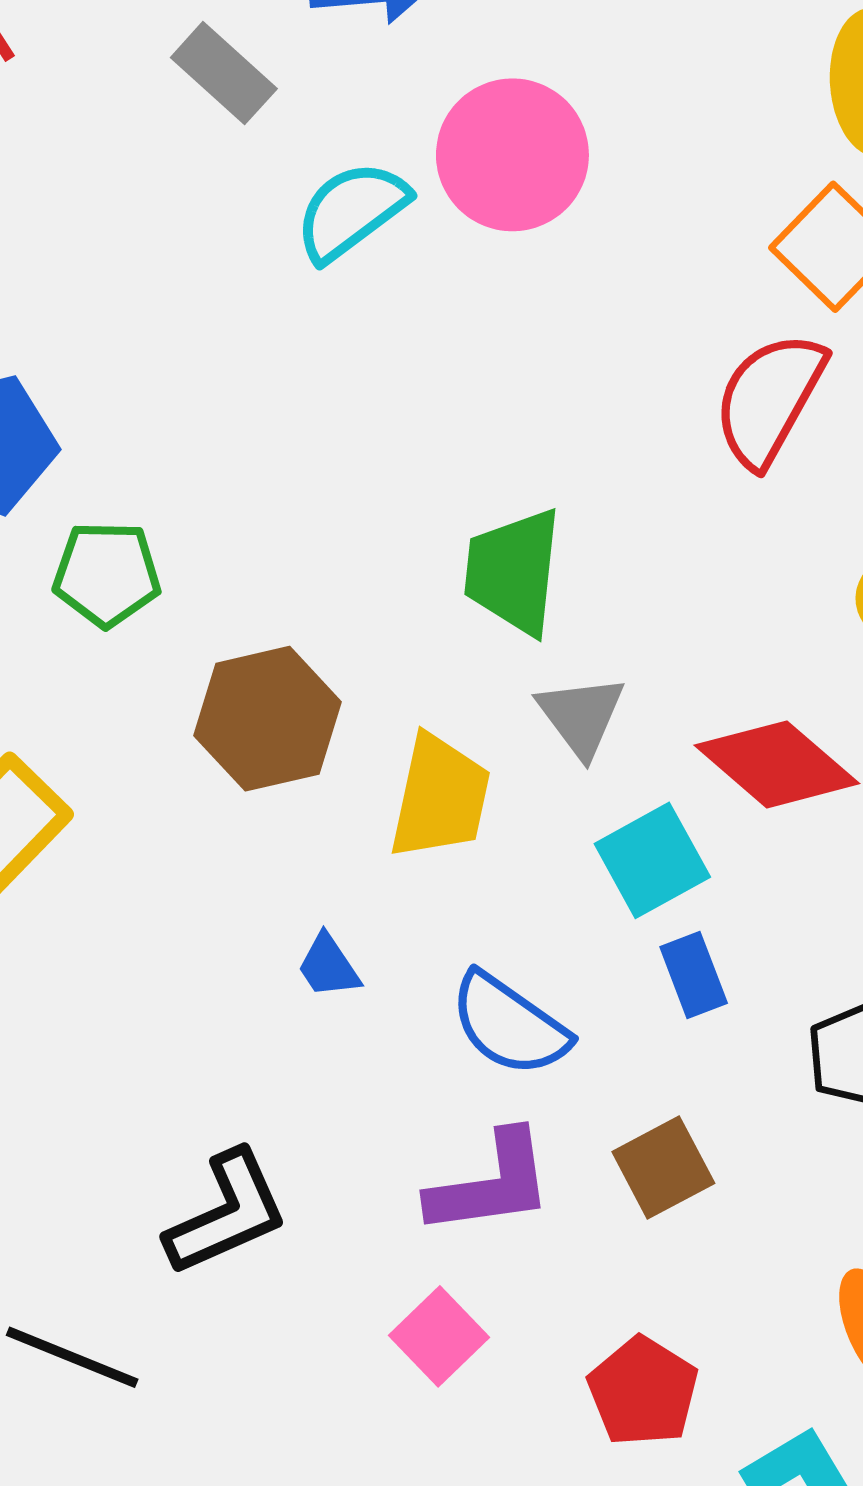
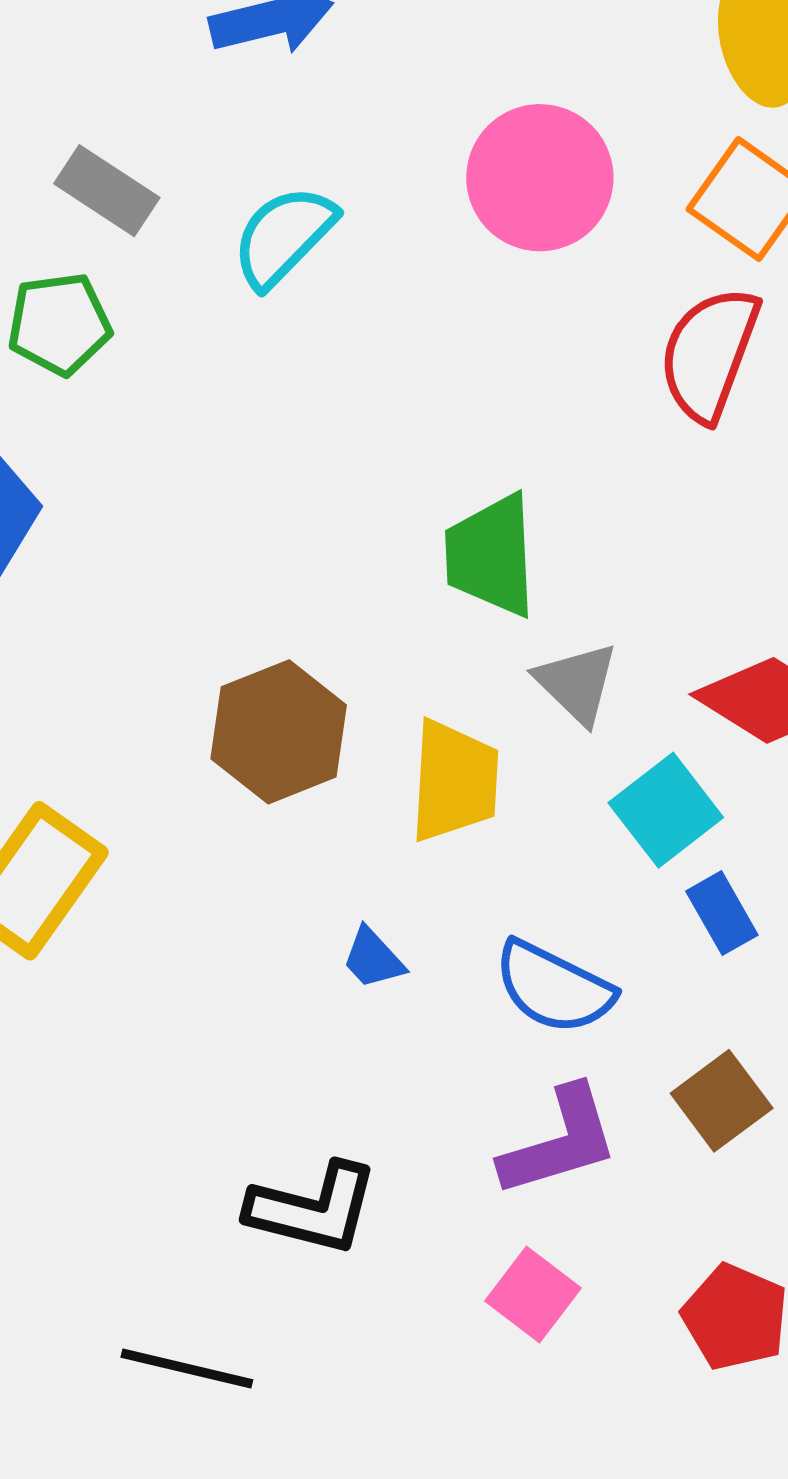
gray rectangle: (224, 73) -> (107, 191), moved
pink circle: (512, 155) -> (540, 178), moved
green pentagon: (107, 574) -> (59, 324), moved
black L-shape: (227, 1213) -> (313, 1209), turned 47

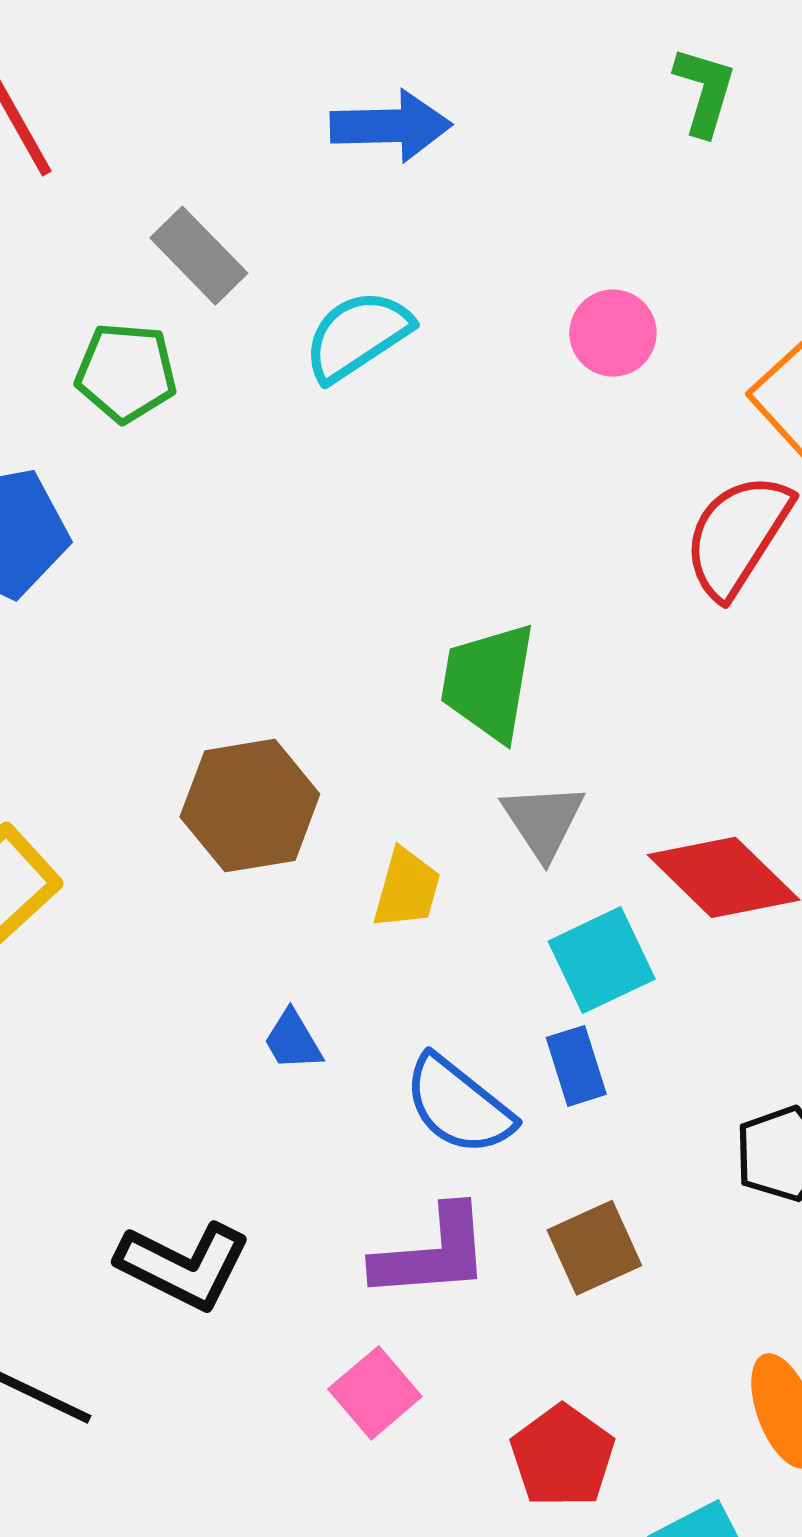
pink circle: (540, 178) -> (613, 333), size x0.6
yellow trapezoid: (454, 781) -> (407, 889), size x0.7
blue rectangle: (722, 913) -> (576, 1066), moved

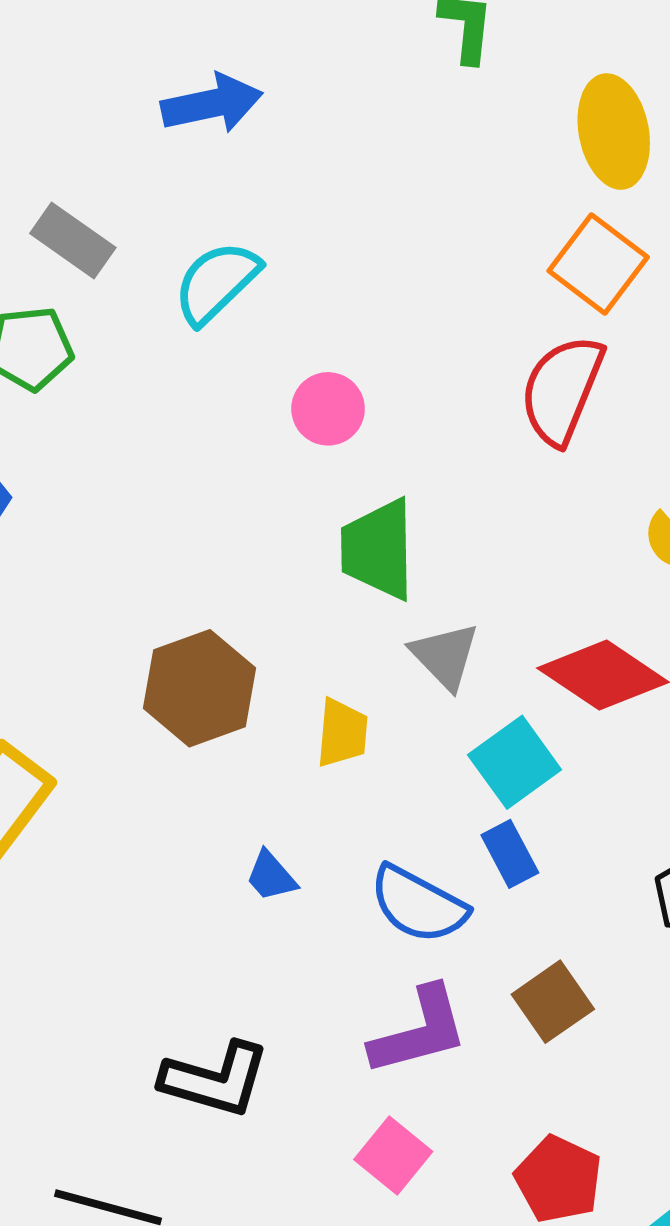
pink circle: (613, 333) -> (328, 409), moved

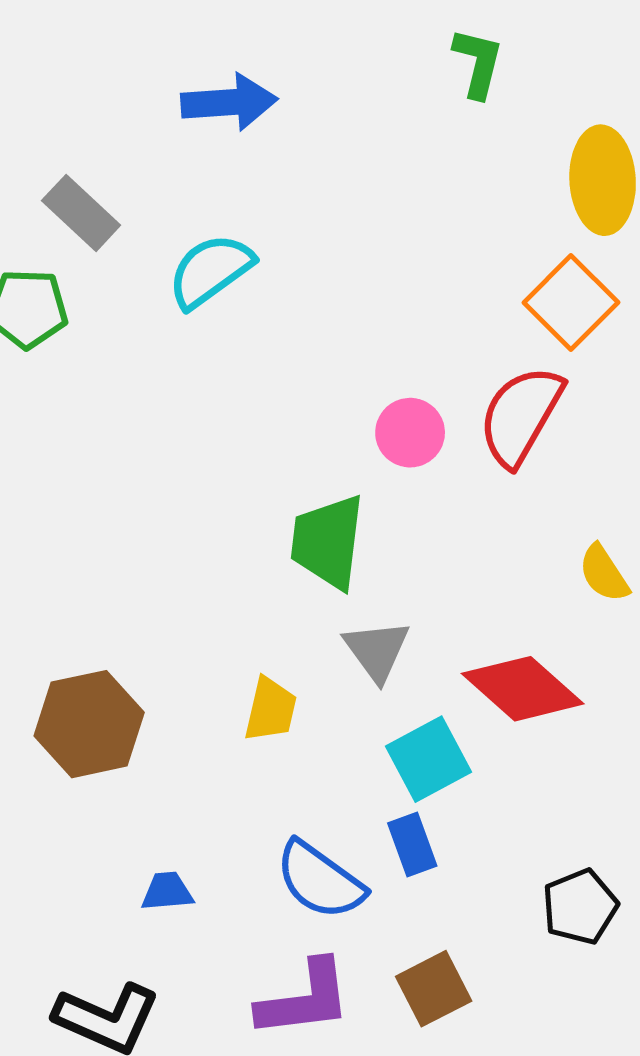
pink circle: (328, 409) -> (410, 433), moved
brown hexagon: (200, 688) -> (89, 724), moved
blue trapezoid: (271, 876) -> (167, 891), moved, turned 118

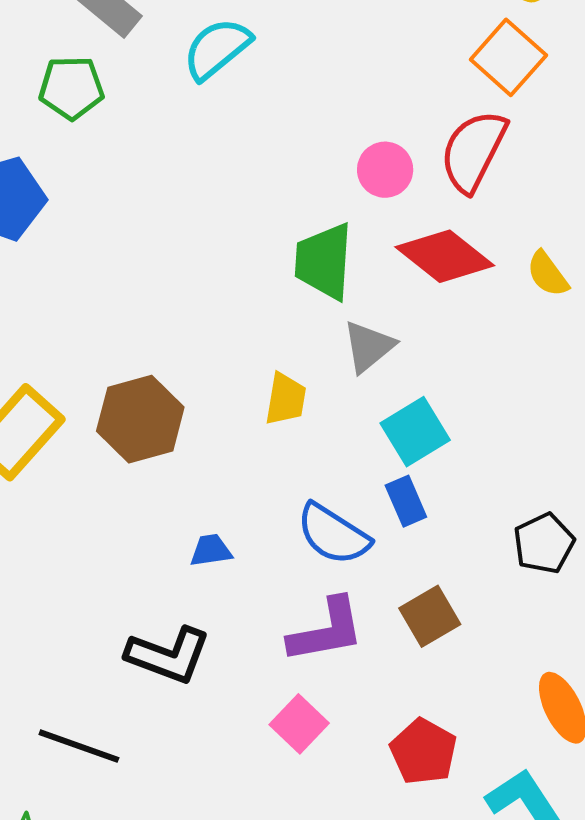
gray triangle: (377, 650) -> (368, 347), turned 30
red diamond: (523, 689) -> (445, 256), moved

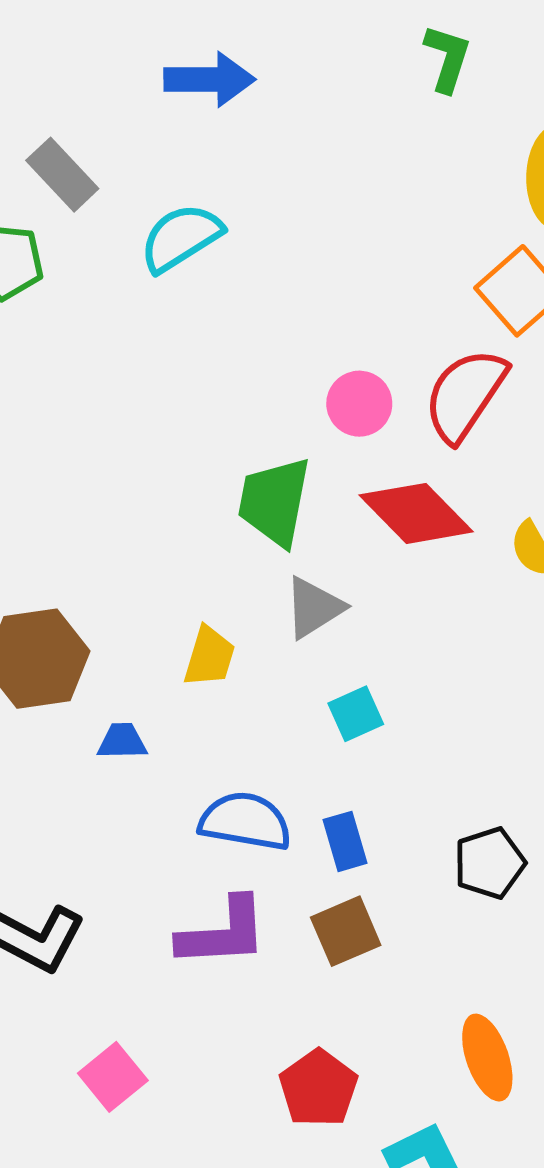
cyan square: (415, 432) -> (356, 714), size x0.7
blue rectangle: (406, 501) -> (345, 841), moved
blue semicircle: (333, 534) -> (245, 821), turned 150
blue trapezoid: (211, 550) -> (122, 741), moved
pink square: (299, 724) -> (113, 1077), moved

